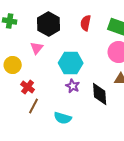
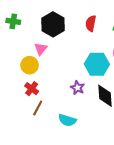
cyan hexagon: (71, 63) -> (97, 64), moved
yellow circle: (13, 65) -> (30, 65), moved

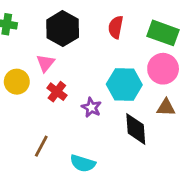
yellow circle: (30, 65) -> (17, 82), moved
purple star: (77, 88) -> (91, 107), moved
red cross: (32, 89) -> (57, 92), moved

